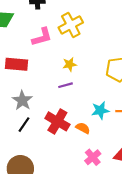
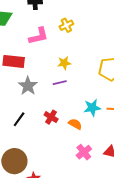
yellow cross: (71, 25) -> (66, 25), size x0.6
gray star: (22, 100) -> (28, 86), moved
red cross: (57, 121) -> (51, 117), size x0.6

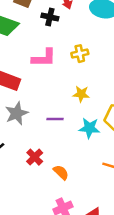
yellow star: (64, 63) -> (81, 94), moved
cyan star: (92, 108) -> (89, 128), moved

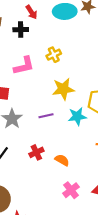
yellow star: (81, 94) -> (63, 89), size x1.5
red cross: (35, 157) -> (36, 152), turned 32

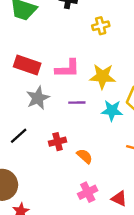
yellow cross: (54, 55) -> (101, 26), moved
pink L-shape: (24, 66) -> (67, 69), moved

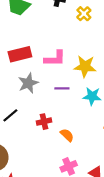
yellow cross: (101, 26) -> (84, 14), moved, turned -32
red rectangle: (27, 65) -> (20, 54), turned -35

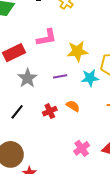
pink L-shape: (55, 58) -> (47, 38), moved
orange semicircle: (67, 135) -> (73, 106), moved

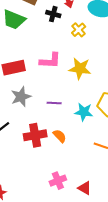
yellow star: (77, 51) -> (80, 69), moved
red cross: (50, 111) -> (35, 135), size x1.5

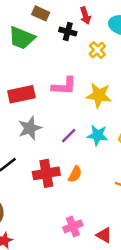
purple line: (54, 103) -> (69, 136), turned -48
cyan star: (84, 112) -> (98, 135), moved
orange semicircle: (60, 136) -> (75, 174), turned 72

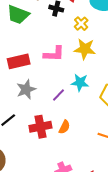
yellow star: (99, 95) -> (85, 49), moved
cyan star: (98, 135) -> (80, 83), moved

